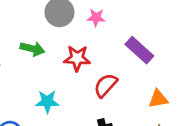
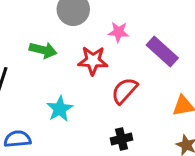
pink star: (96, 18) -> (118, 32), moved
cyan star: (47, 102) -> (60, 109), turned -30

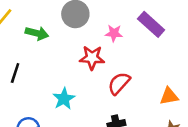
green arrow: (43, 50) -> (37, 33), moved
purple rectangle: (162, 52) -> (151, 24), moved

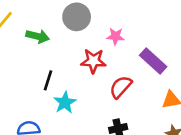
purple rectangle: (151, 24) -> (153, 61), moved
black line: (15, 73) -> (48, 80), moved

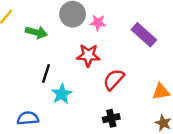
pink star: (115, 36) -> (98, 23), moved
purple rectangle: (153, 61) -> (144, 35), moved

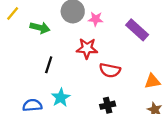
red semicircle: (114, 79) -> (110, 70), turned -120
cyan star: (62, 94) -> (61, 98), moved

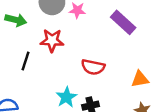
red star: (87, 48) -> (52, 40), moved
cyan star: (61, 98) -> (66, 97), moved

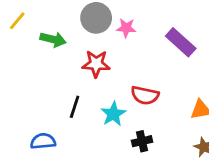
black line: (25, 61) -> (75, 107), moved
cyan star: (66, 97) -> (113, 114), moved

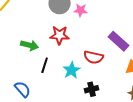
green arrow: (53, 39) -> (30, 45), moved
purple rectangle: (181, 42) -> (119, 41), moved
blue semicircle: (43, 141) -> (23, 89), turned 54

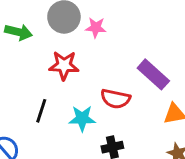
green arrow: (30, 45) -> (19, 32), moved
cyan star: (72, 70) -> (82, 118), turned 30

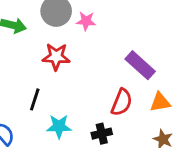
red semicircle: (115, 99) -> (122, 102), moved, turned -80
cyan star: (82, 118) -> (59, 126), moved

